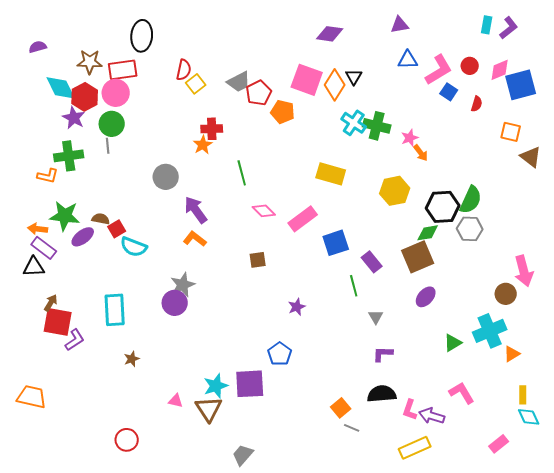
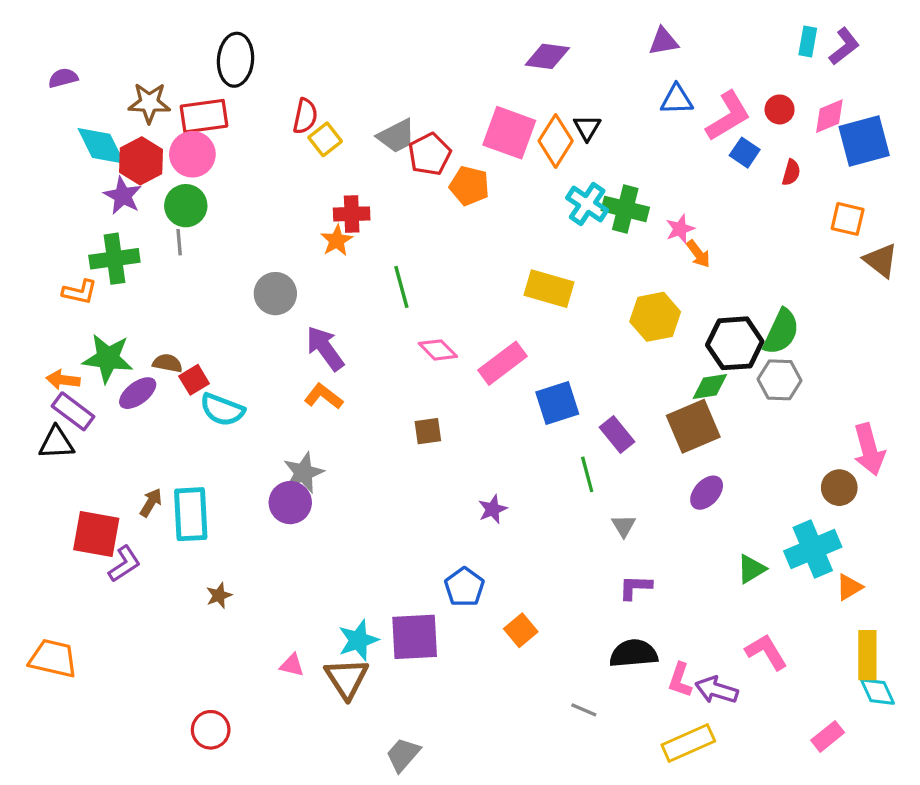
brown arrow: (51, 303) -> (151, 503), moved
yellow rectangle: (523, 395) -> (867, 655), size x1.6
orange square: (341, 408) -> (521, 630), moved

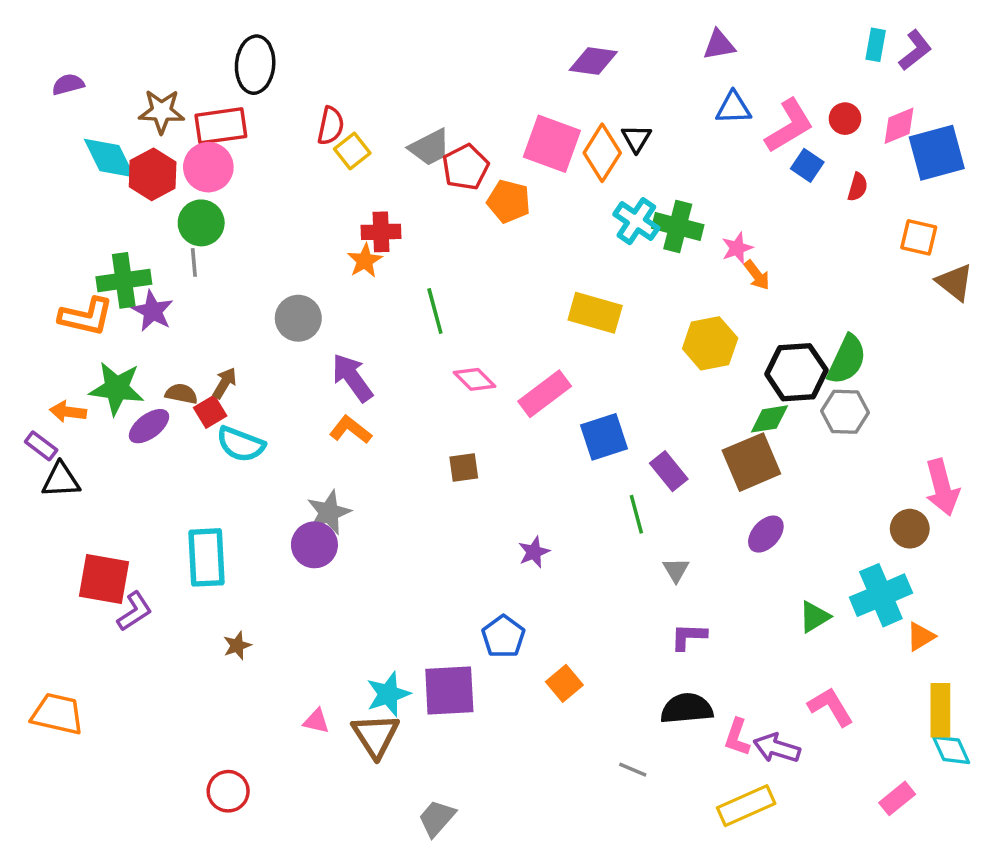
purple star: (123, 196) -> (153, 311), moved
orange L-shape: (80, 292) -> (86, 316), size x1.4
purple rectangle: (73, 411) -> (41, 446), moved, size x0.7
brown arrow: (151, 503) -> (225, 383), moved

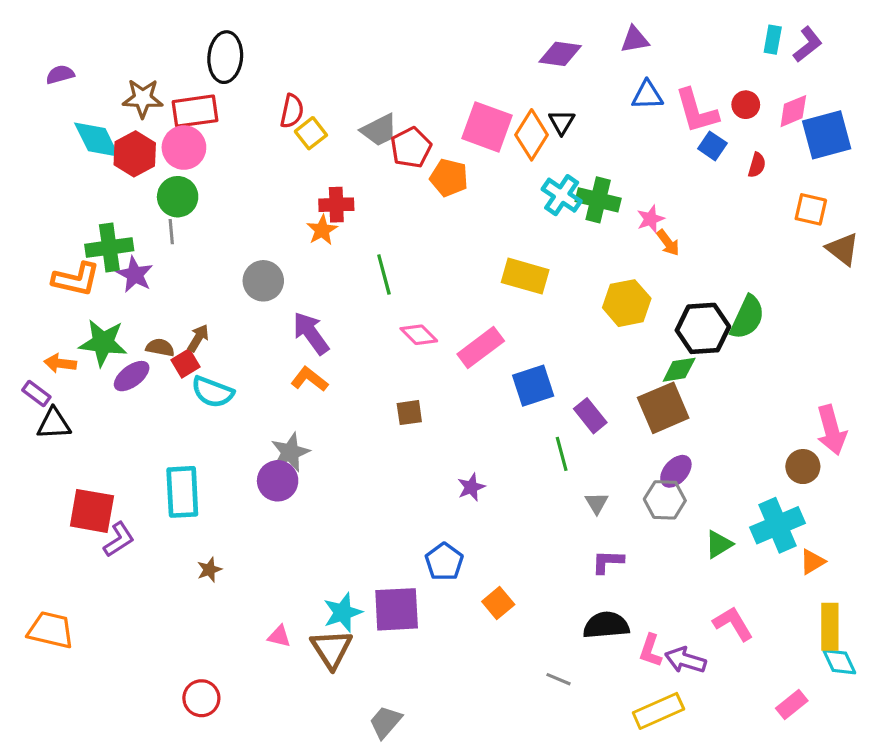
purple diamond: (593, 61) -> (560, 54), moved
pink L-shape: (789, 126) -> (697, 111), turned 105
gray hexagon: (845, 412) -> (665, 500), moved

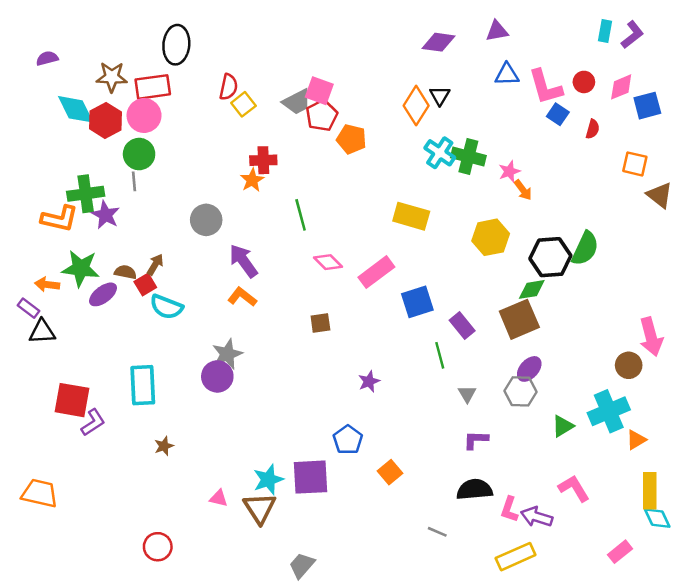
pink square: (487, 127) -> (319, 91), moved, size x0.7
blue square: (827, 135) -> (647, 106), size x0.7

